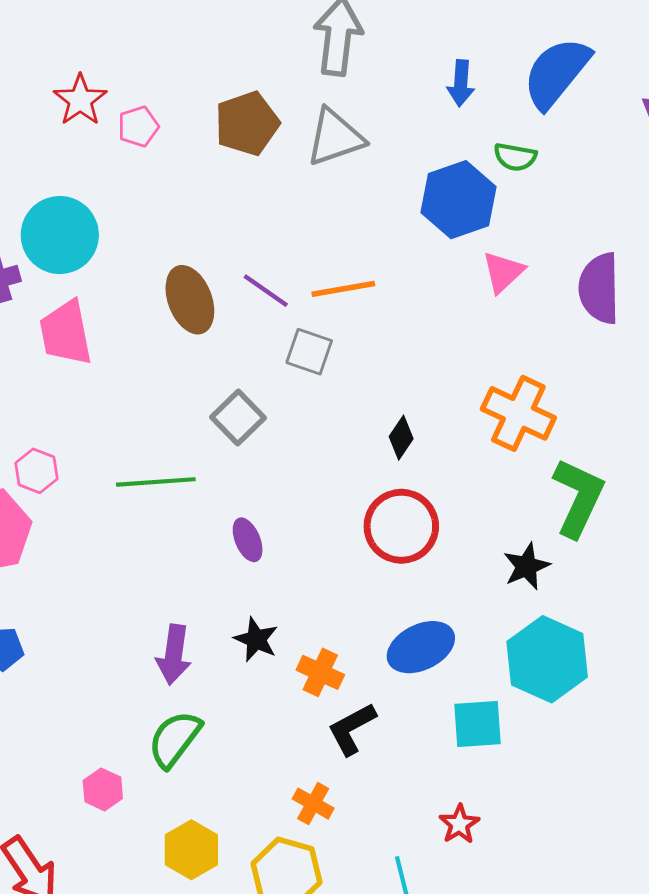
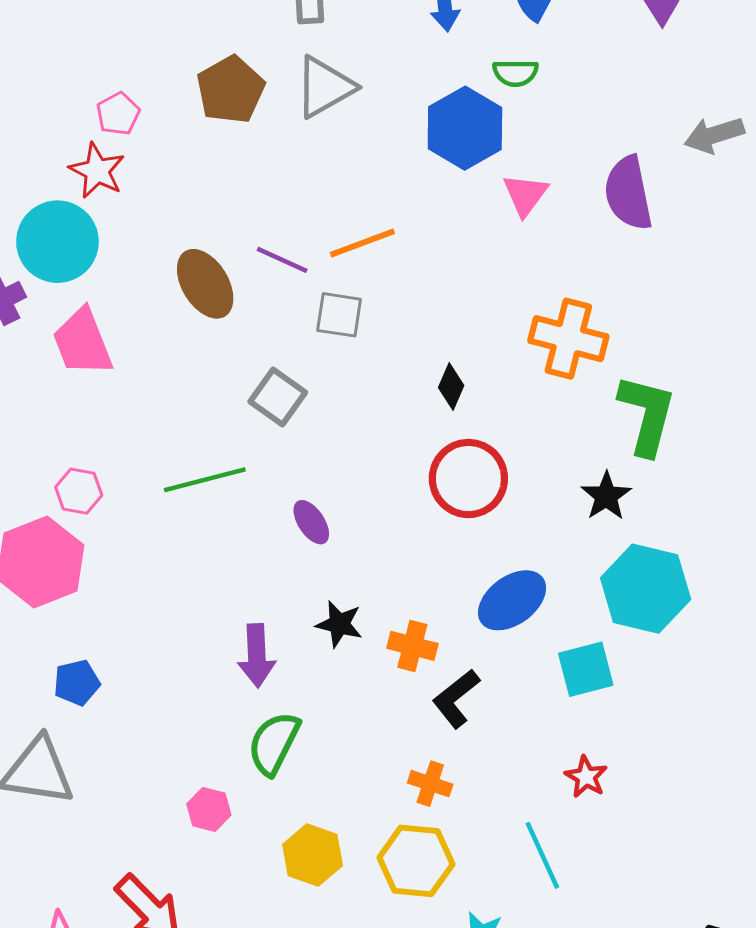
red star: (80, 100) -> (97, 171), moved

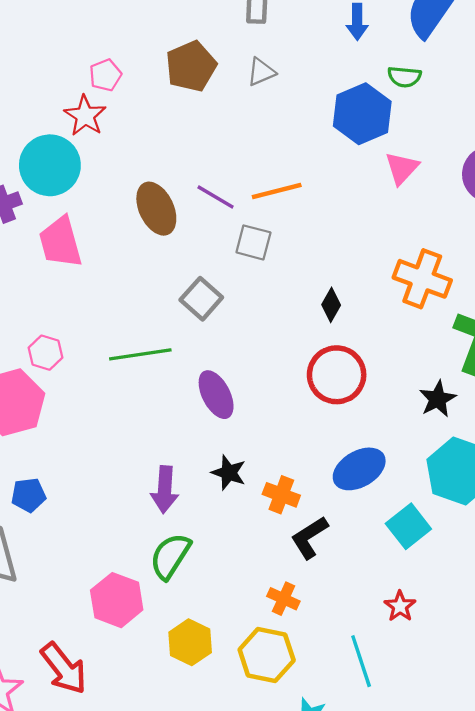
gray triangle: (325, 87) -> (261, 72), size x0.6
purple ellipse: (311, 522) -> (216, 395), size x1.4
cyan square: (586, 669) -> (408, 526), turned -30
pink hexagon: (209, 809) -> (117, 600), size x1.6

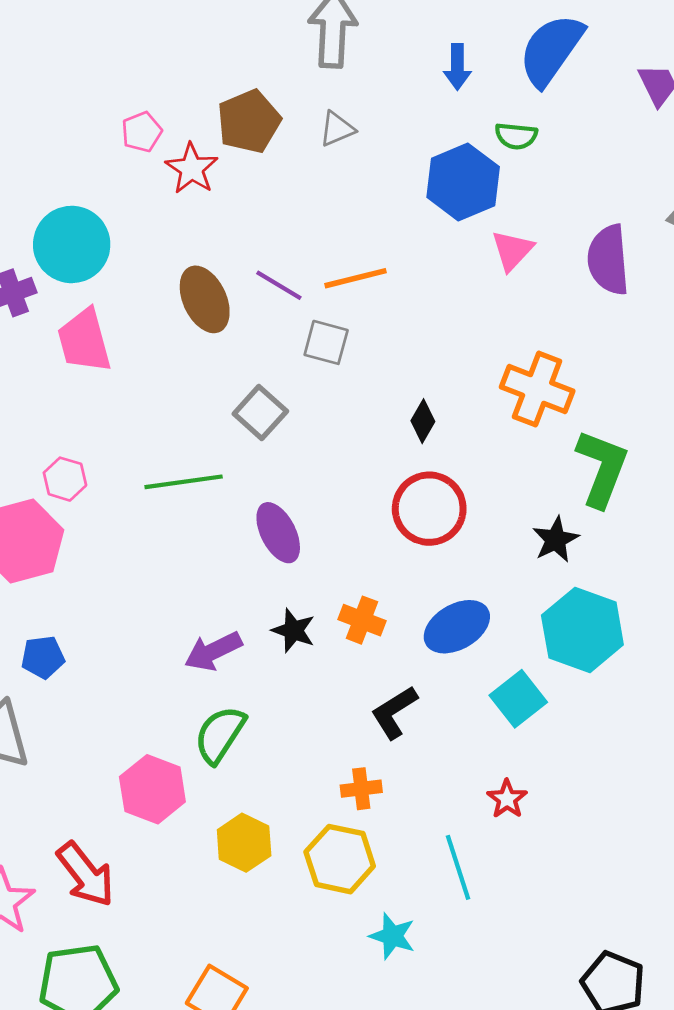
red star: (85, 116) -> (192, 169), moved
purple arrow: (165, 489) -> (213, 651), turned 60
orange cross: (281, 495) -> (362, 620), moved
orange cross: (283, 599) -> (361, 789), turned -32

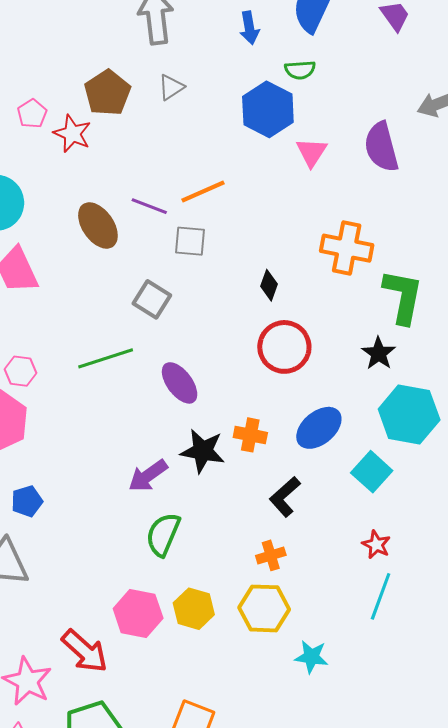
black star: (293, 630) -> (203, 451), size x1.4
pink hexagon: (152, 789) -> (138, 613), moved
cyan line: (458, 867) -> (381, 596), moved, turned 48

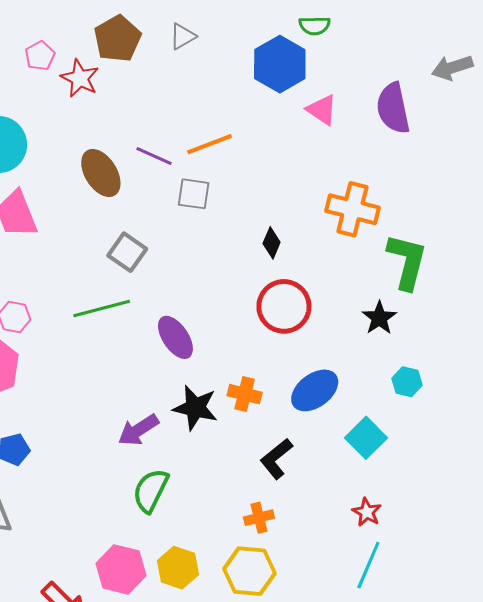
pink triangle: (312, 152) -> (322, 110), turned -32
gray square: (152, 299) -> (127, 252), moved
cyan hexagon: (409, 415) -> (407, 382), size x0.5

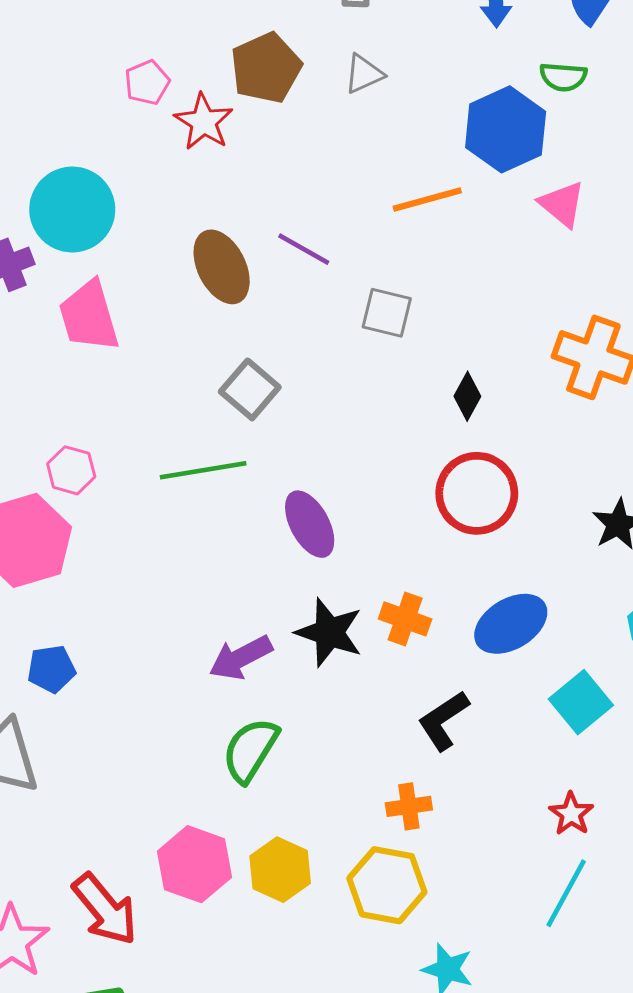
orange line: (209, 144) -> (427, 200), moved
gray square: (194, 194) -> (387, 313), moved

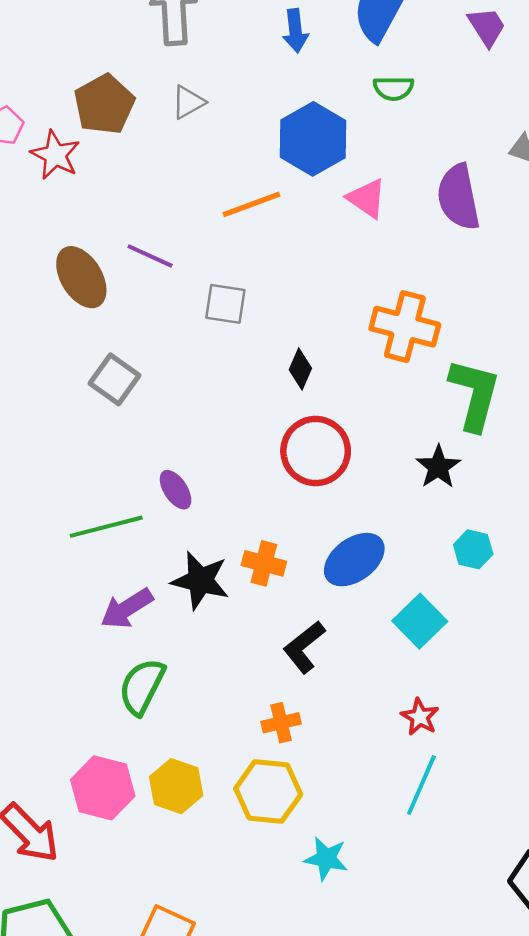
green semicircle: (563, 77) -> (394, 88), moved
green line: (203, 470) -> (106, 527), moved
purple ellipse: (310, 524) -> (176, 490), size x0.7

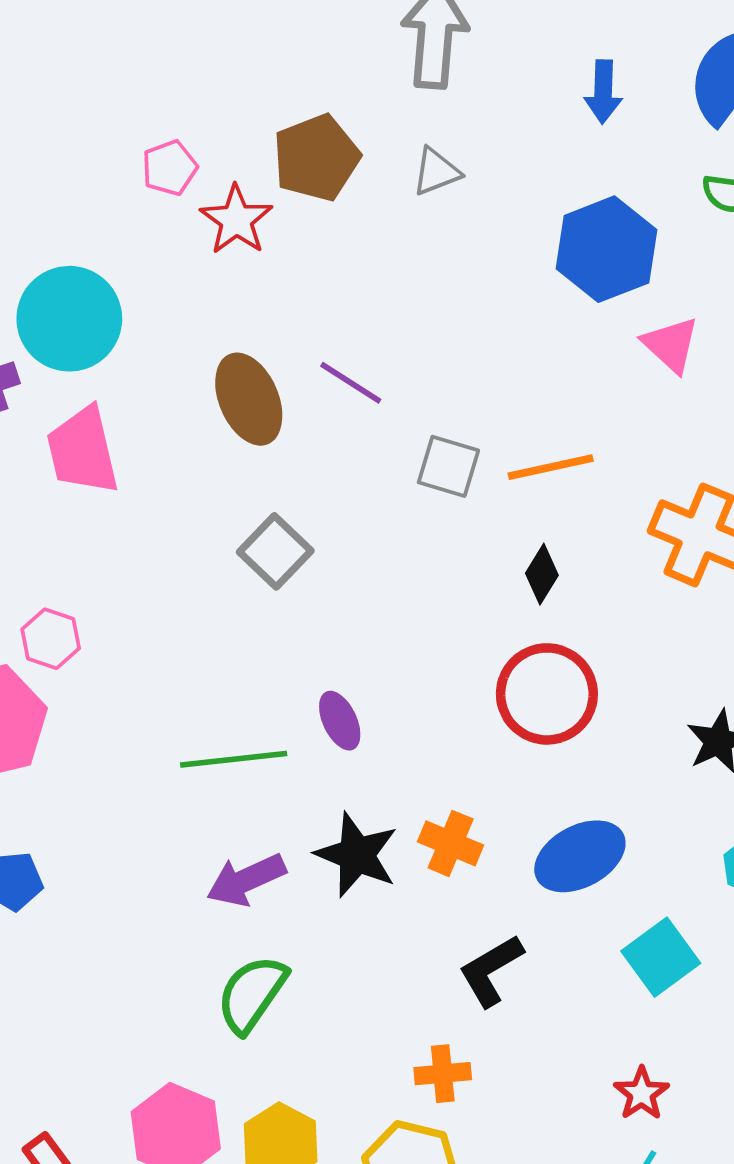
orange line: (251, 204) -> (551, 467), moved

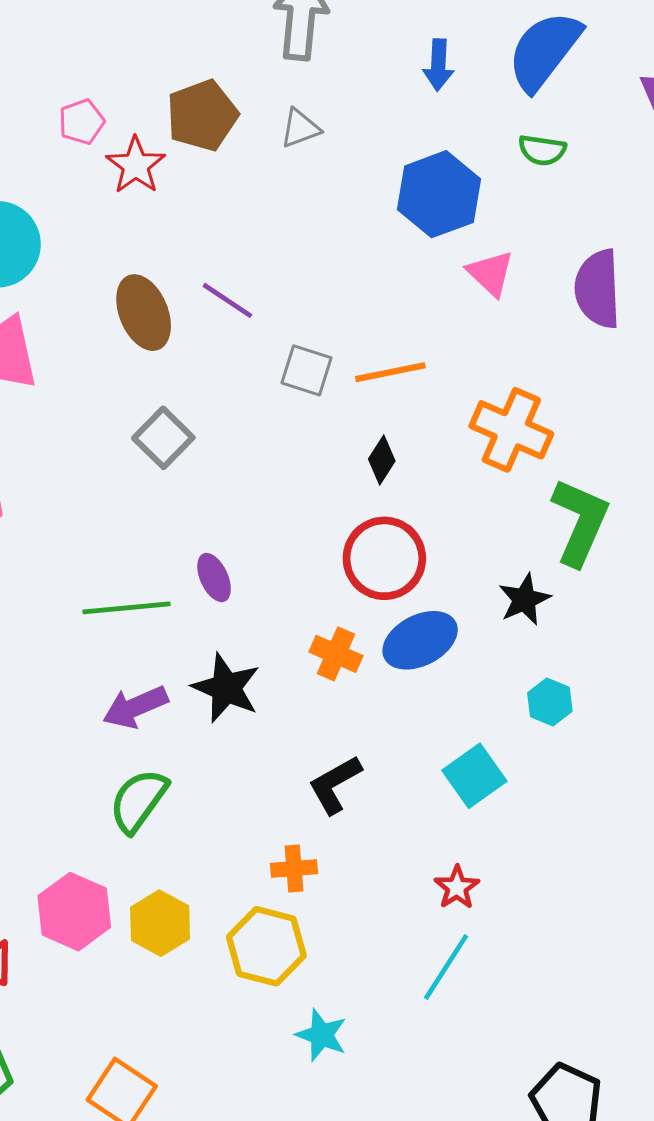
orange cross: (451, 843) -> (336, 654), moved
blue ellipse: (580, 856) -> (420, 640), moved

